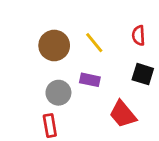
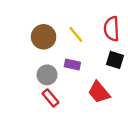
red semicircle: (139, 35) -> (112, 29), size x1.5
red rectangle: (50, 126) -> (50, 98), moved, turned -30

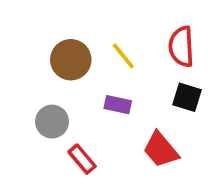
gray circle: (47, 75) -> (52, 122), moved

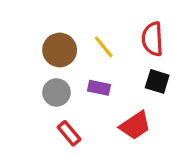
gray circle: (52, 122) -> (56, 92), moved
red trapezoid: (161, 150) -> (135, 125), turned -84

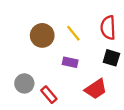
gray circle: (56, 92) -> (24, 83), moved

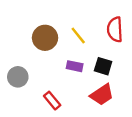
black square: (111, 58) -> (103, 66), moved
gray circle: (24, 83) -> (18, 77), moved

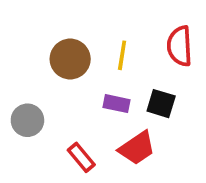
yellow line: (78, 35) -> (122, 55), turned 48
red trapezoid: (102, 95) -> (137, 148), moved

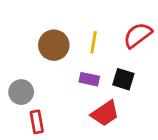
red semicircle: (180, 46) -> (138, 35), turned 56
red rectangle: (81, 157) -> (37, 122), moved, turned 30

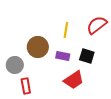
brown circle: (54, 45) -> (38, 47), moved

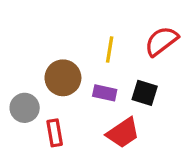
red rectangle: (26, 86) -> (55, 133), moved

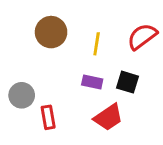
brown circle: (63, 78) -> (51, 32), moved

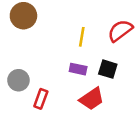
brown circle: (51, 32) -> (23, 16), moved
red rectangle: (48, 117) -> (41, 99), turned 30

